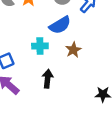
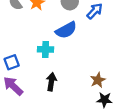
brown star: (73, 50) -> (98, 80), moved

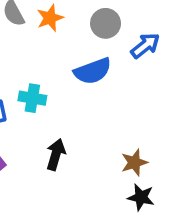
cyan cross: (46, 49) -> (32, 98), moved

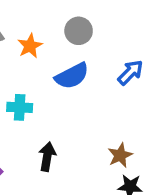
orange star: (50, 18) -> (30, 46), moved
blue arrow: (145, 46) -> (130, 72), moved

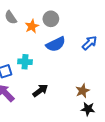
gray circle: (79, 31) -> (51, 19), moved
black arrow: (47, 157) -> (40, 91), turned 42

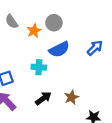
cyan cross: (25, 62) -> (39, 67), moved
brown star: (83, 91) -> (71, 97), moved

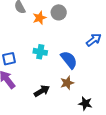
blue semicircle: (59, 49) -> (69, 60), moved, turned -108
black arrow: (43, 98) -> (42, 91), moved

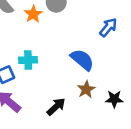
cyan cross: (40, 52) -> (28, 60), moved
black star: (85, 103) -> (114, 99), moved

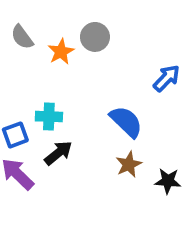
black arrow: (56, 107) -> (58, 153), moved

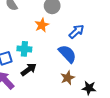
orange star: (61, 52) -> (42, 25), moved
blue arrow: (167, 78) -> (76, 31), moved

